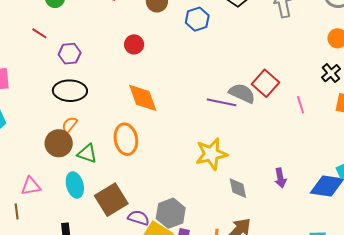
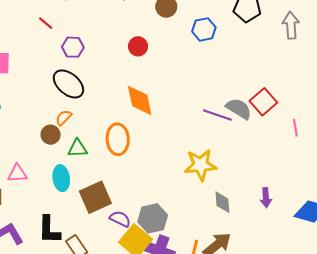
black ellipse: (70, 91) -> (68, 84), turned 32
brown circle: (59, 143) -> (51, 135), size x0.7
green triangle: (87, 154) -> (78, 148), turned -30

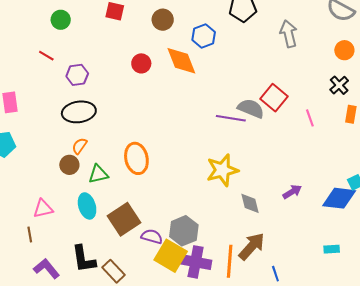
gray arrow: (291, 25) -> (289, 34), moved
black ellipse: (68, 84) -> (79, 112), turned -40
orange diamond: (140, 100) -> (181, 61), moved
purple arrow: (266, 198) -> (292, 192), turned -108

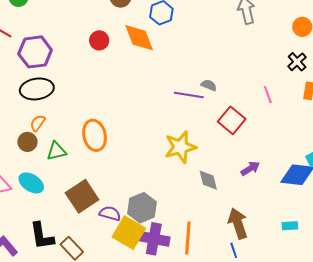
purple hexagon: (77, 75) -> (35, 52), size x1.5
red square: (274, 98) -> (232, 120), moved
gray semicircle: (251, 108) -> (209, 85), size x0.6
cyan ellipse: (87, 206) -> (31, 183), moved, turned -40
brown arrow: (252, 246) -> (238, 223), moved, turned -60

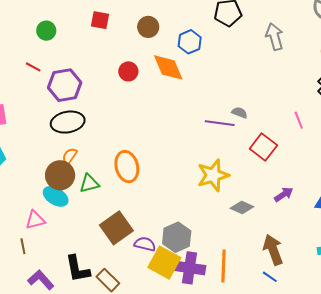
brown circle: (27, 142) -> (60, 175), size x1.5
gray diamond: (208, 180) -> (242, 208), turned -50
cyan ellipse: (31, 183) -> (56, 196), moved
blue line: (234, 250) -> (270, 277), turned -35

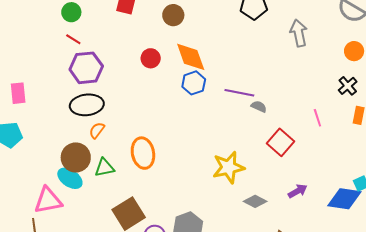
blue hexagon: (190, 42) -> (194, 83), moved
red line: (33, 67) -> (73, 39), moved
purple line: (220, 123) -> (239, 93), moved
orange semicircle: (70, 156) -> (97, 130), moved
pink triangle: (35, 220) -> (48, 200), size x1.4

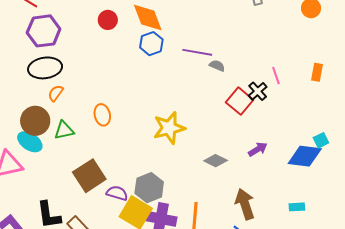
black cross: (348, 86) -> (258, 91), moved
orange ellipse: (143, 153) -> (102, 115), size x0.7
yellow star: (228, 167) -> (169, 128), moved

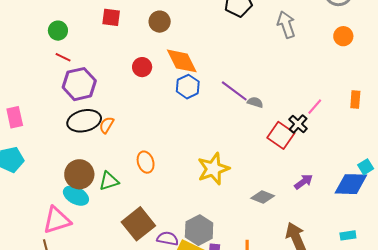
purple line: (197, 52) -> (234, 91), turned 32
pink line: (276, 76) -> (315, 107), turned 66
orange semicircle: (56, 93) -> (107, 125), moved

